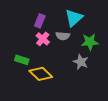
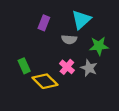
pink cross: (43, 39) -> (67, 67), moved
green rectangle: (22, 60) -> (24, 66), turned 48

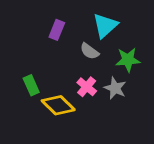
gray semicircle: (69, 39) -> (89, 51), turned 32

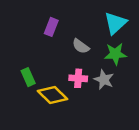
cyan triangle: (105, 26) -> (115, 23), moved
pink cross: (87, 87) -> (78, 78), turned -36

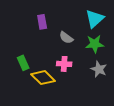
purple rectangle: (51, 27) -> (42, 22), turned -32
gray star: (104, 80) -> (99, 69), moved

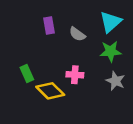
gray semicircle: (66, 38) -> (77, 34), moved

